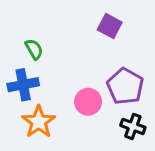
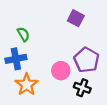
black cross: (133, 126) -> (82, 88), moved

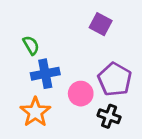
blue cross: (16, 59) -> (45, 74), moved

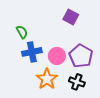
pink circle: (81, 94) -> (57, 56), moved
orange star: (35, 112) -> (47, 79), moved

